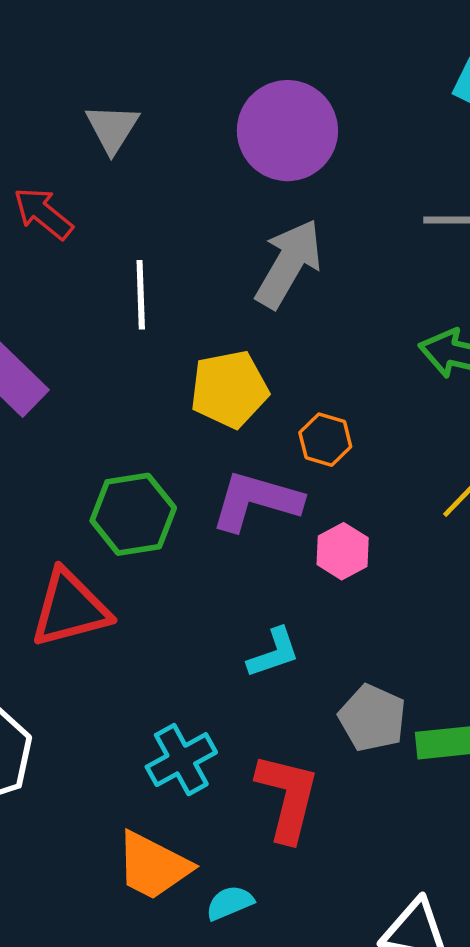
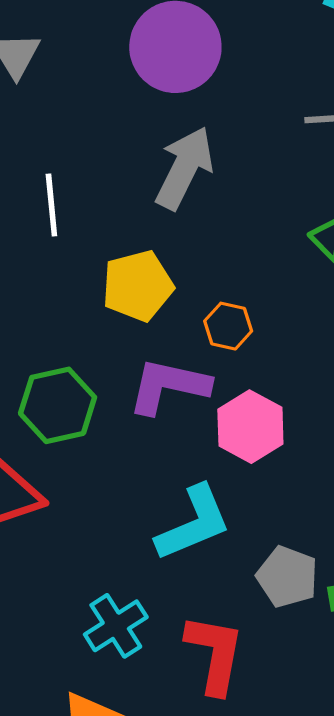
pink hexagon: (343, 551) -> (250, 427), size x1.4
cyan L-shape: (274, 653) -> (194, 523), size x1.6

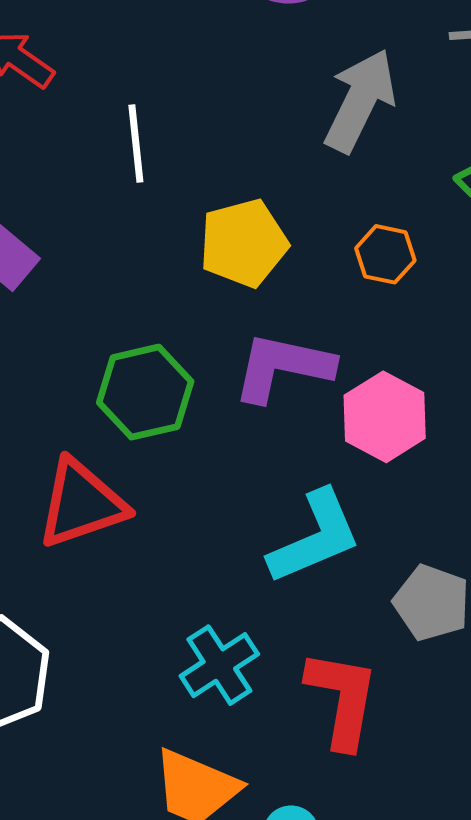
gray arrow: (184, 168) -> (360, 101), moved
orange hexagon: (228, 326) -> (385, 254), moved

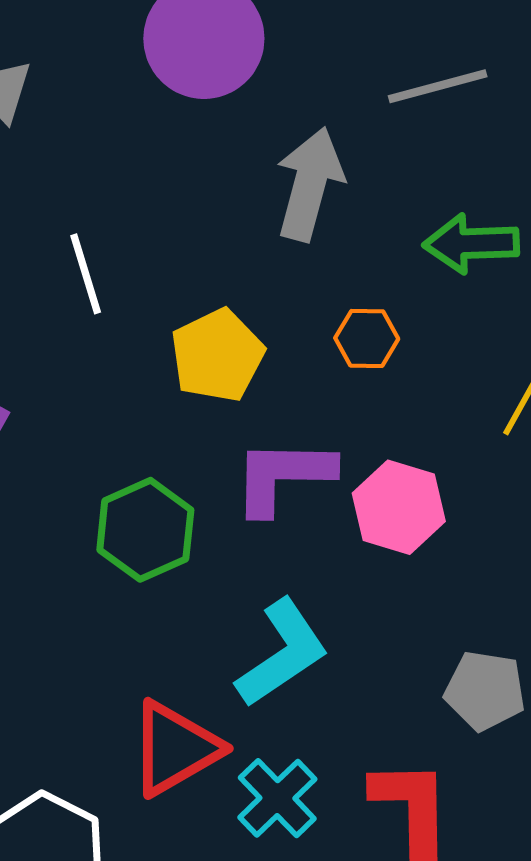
red triangle: (81, 504) -> (175, 748), moved
cyan L-shape: (315, 537) -> (282, 653), moved

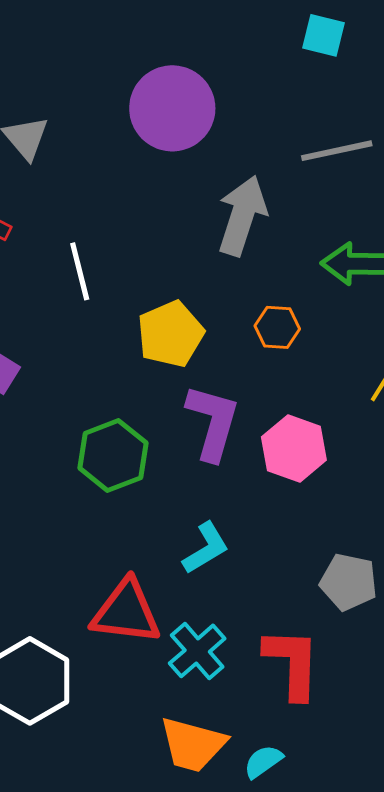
purple L-shape: (283, 476) -> (213, 422), turned 102
cyan L-shape: (282, 653) -> (206, 548), size x0.7
red triangle: (175, 748) -> (126, 612), turned 34

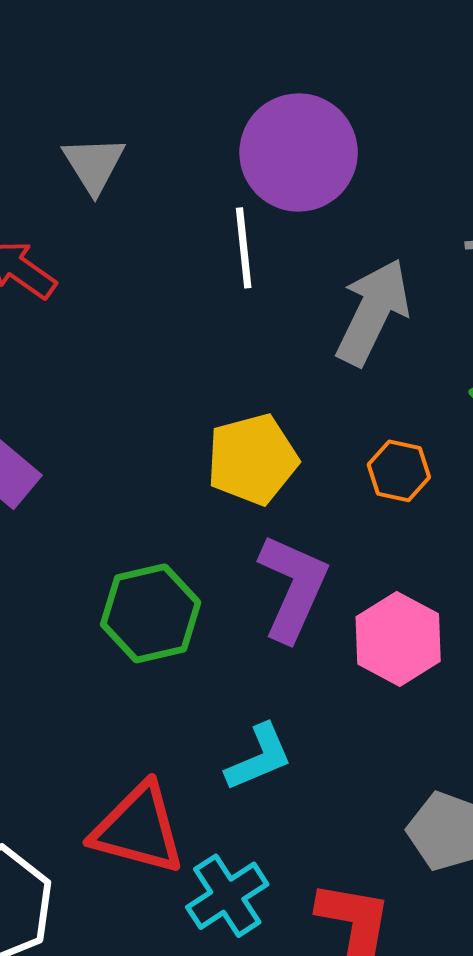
white line: (80, 271) -> (244, 248), moved

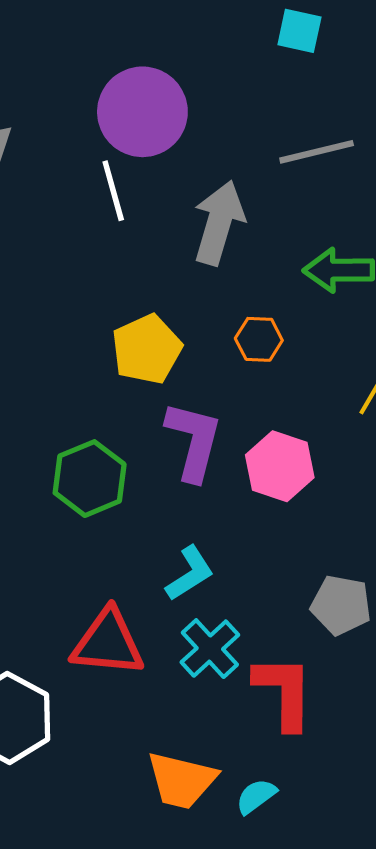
cyan cross: (227, 896) -> (210, 649), moved

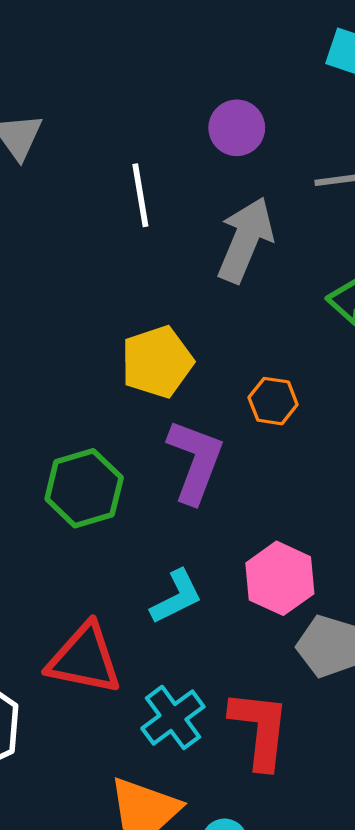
purple circle: (142, 112) -> (237, 128), moved, size x0.6
orange hexagon: (259, 339) -> (273, 401), moved
pink hexagon: (280, 466) -> (280, 578), moved
cyan cross: (210, 649) -> (173, 717), moved

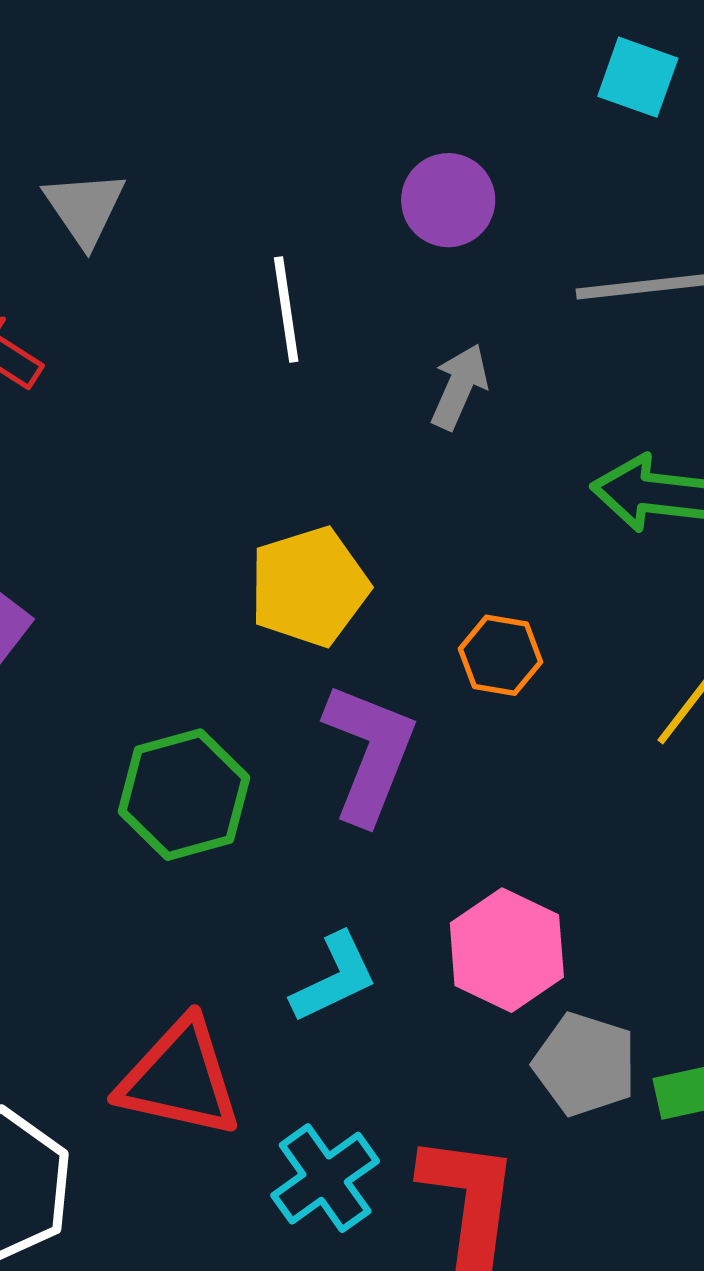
gray arrow: (245, 240) -> (459, 387), size x0.6

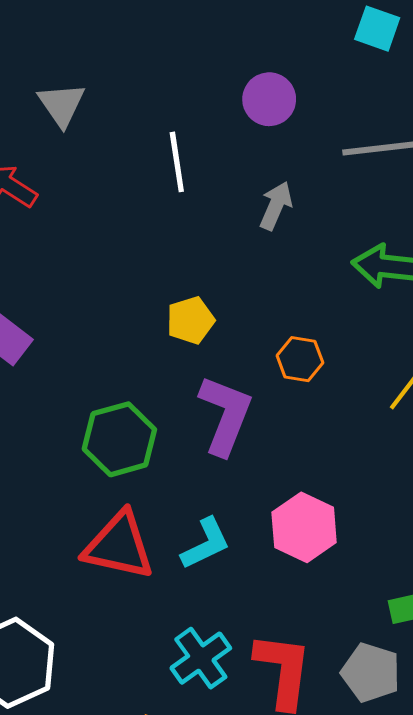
yellow pentagon: (309, 587) -> (190, 320), size x0.7
gray pentagon: (585, 1064) -> (371, 673), moved
red triangle: (180, 1078) -> (119, 546), moved

